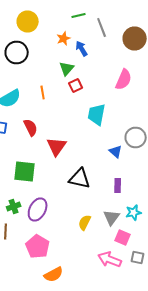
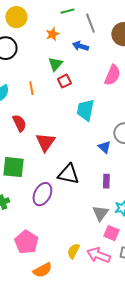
blue arrow: (82, 48) -> (80, 46), moved, turned -42
purple ellipse: (38, 210) -> (42, 194), moved
yellow semicircle: (85, 222) -> (73, 251), moved

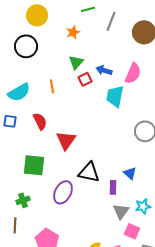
gray line: (90, 23) -> (111, 21), turned 42
blue arrow: (80, 46) -> (104, 70), moved
cyan trapezoid: (85, 110) -> (115, 96), moved
blue triangle: (104, 147) -> (130, 173), moved
purple rectangle: (106, 181) -> (113, 187), moved

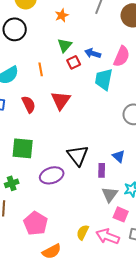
red triangle: (66, 140) -> (61, 100), moved
black triangle: (89, 172) -> (78, 155), turned 40
purple ellipse: (63, 192) -> (52, 175), turned 45

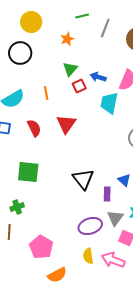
purple ellipse: (52, 175) -> (90, 226), moved
yellow semicircle: (83, 232) -> (88, 256), turned -35

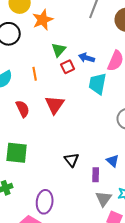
orange star: (67, 39) -> (43, 20), moved, size x1.5
black triangle: (83, 179) -> (72, 160), size x0.7
purple ellipse: (90, 226) -> (45, 202), moved, turned -65

